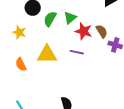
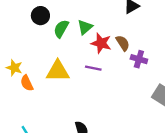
yellow star: (19, 32) -> (14, 68), moved

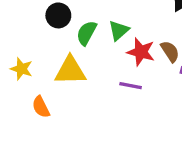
yellow star: (14, 68) -> (21, 69), moved
yellow triangle: (58, 71) -> (70, 71), moved

